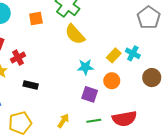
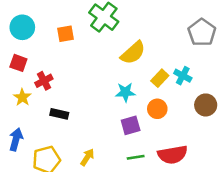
yellow semicircle: (75, 34) -> (133, 53), moved, turned -90
purple square: (90, 94) -> (131, 125), turned -35
yellow arrow: (63, 121) -> (87, 157), moved

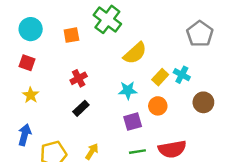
red cross: (44, 81) -> (79, 78), moved
black rectangle: (59, 114) -> (81, 108), moved, turned -56

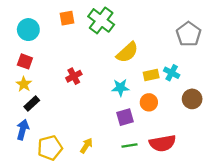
orange square: (71, 35) -> (67, 18), moved
yellow rectangle: (160, 77) -> (151, 75), turned 35
yellow star: (31, 95) -> (24, 84), moved
black rectangle: (81, 108) -> (32, 103), moved

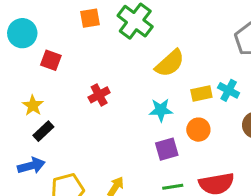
cyan circle: (28, 30) -> (22, 33), moved
red square: (25, 61) -> (51, 60), moved
blue arrow: (23, 130) -> (31, 166), turned 60

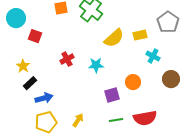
yellow rectangle: (201, 93) -> (140, 35), moved
cyan star: (161, 110) -> (96, 65), moved
blue arrow: (31, 166) -> (44, 98), moved

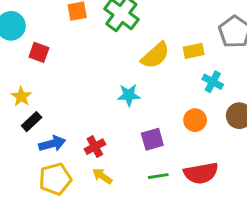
red cross: (67, 59) -> (95, 147), moved
orange circle: (133, 82) -> (195, 120), moved
yellow arrow: (78, 120) -> (102, 176), turned -88

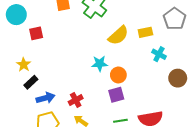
red square: (39, 52) -> (36, 33), turned -32
orange circle: (195, 120) -> (118, 75), moved

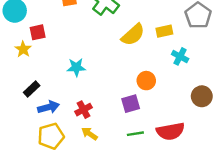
cyan star: (100, 64) -> (76, 67), moved
yellow star: (24, 65) -> (23, 49), moved
orange circle: (118, 75) -> (146, 81), moved
brown circle: (178, 78) -> (202, 96), moved

